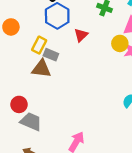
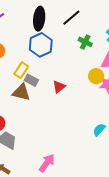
red triangle: (81, 35) -> (59, 87), moved

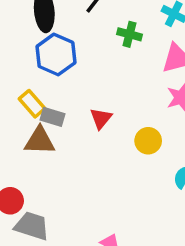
yellow rectangle: (21, 70) -> (32, 104), turned -63
yellow circle: (96, 76) -> (148, 141), moved

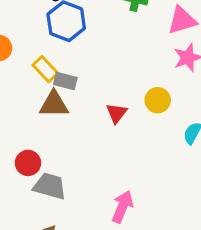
red triangle: (101, 118) -> (117, 113), moved

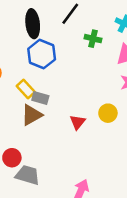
brown triangle: (54, 104) -> (32, 115), turned -30

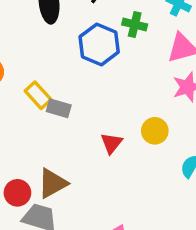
blue hexagon: (42, 54) -> (99, 44), moved
brown triangle: (32, 115) -> (53, 183), moved

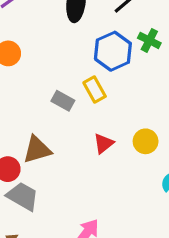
yellow rectangle: (38, 95) -> (95, 90), moved
brown triangle: (53, 183) -> (37, 150), moved

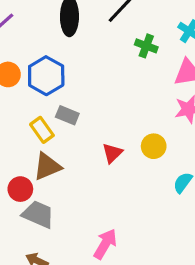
blue hexagon: (113, 51) -> (46, 76), moved
yellow rectangle: (95, 90) -> (42, 130), moved

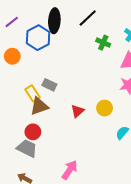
blue hexagon: (46, 76) -> (38, 38), moved
brown triangle: (47, 166) -> (39, 106), moved
red circle: (20, 189) -> (33, 132), moved

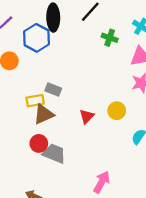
yellow rectangle: (32, 93) -> (35, 101), turned -63
gray trapezoid: (27, 148) -> (54, 153), moved
pink arrow: (70, 170) -> (102, 182), moved

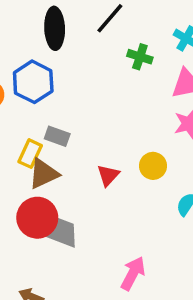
blue hexagon: (36, 38) -> (33, 82), moved
yellow rectangle: (35, 101) -> (30, 154), turned -54
red circle: (39, 143) -> (37, 218), size x1.5

